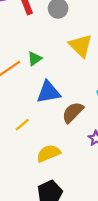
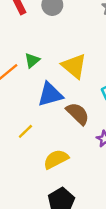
yellow triangle: (81, 46) -> (74, 66), moved
brown semicircle: (73, 112) -> (78, 114), turned 95

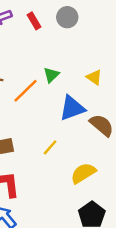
yellow triangle: (74, 66) -> (94, 77), size x0.6

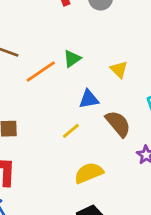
blue triangle: (72, 108) -> (89, 99), size x0.7
yellow line: (50, 147) -> (71, 131), moved

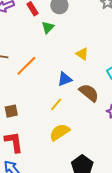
green triangle: (72, 59) -> (48, 27), moved
yellow semicircle: (89, 173) -> (60, 132), moved

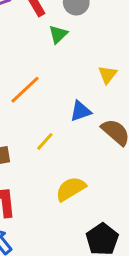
yellow triangle: (82, 54) -> (108, 75), turned 32
yellow line: (56, 104) -> (45, 141), moved

